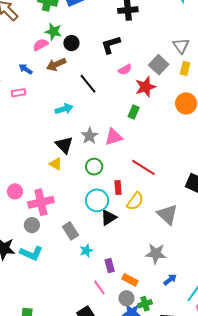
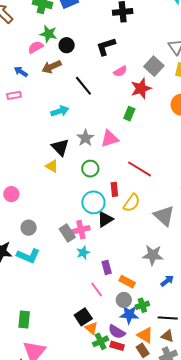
pink cross: (41, 202) -> (81, 230), moved, size x0.7

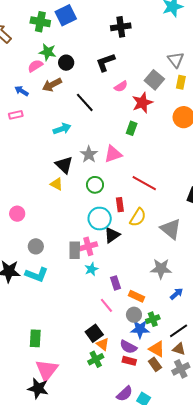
gray rectangle: (67, 233) -> (75, 250), turned 36
black line: (168, 318) -> (179, 331), turned -36
green cross: (101, 341) -> (96, 359), moved

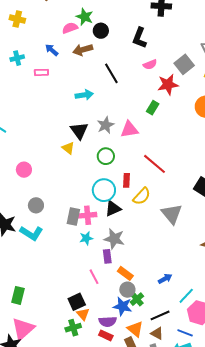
black L-shape: (105, 62) -> (139, 38), turned -60
gray star: (161, 269) -> (114, 239), moved
gray circle: (134, 315) -> (127, 290), moved
green cross: (153, 319) -> (137, 299), turned -32
purple semicircle: (128, 347) -> (108, 322), turned -42

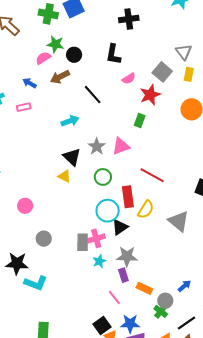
red rectangle: (127, 180) -> (128, 197), size x1.5
cyan L-shape: (31, 233) -> (36, 283), moved
gray circle: (127, 290) -> (165, 301), moved
blue star: (122, 306) -> (130, 324), moved

